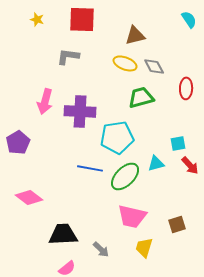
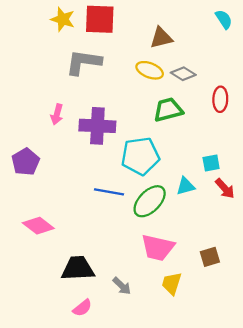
yellow star: (37, 19) -> (63, 19), moved, size x1.5
gray L-shape: (68, 56) -> (84, 62), size x1.4
gray diamond: (154, 66) -> (183, 74), turned -30
pink arrow: (45, 101) -> (57, 114), size x0.7

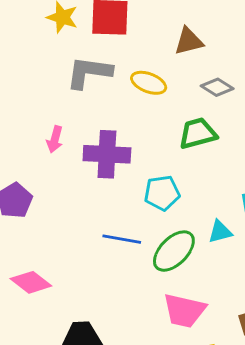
yellow ellipse: (150, 70) -> (149, 83), moved
cyan pentagon: (140, 156) -> (162, 193), size x0.7

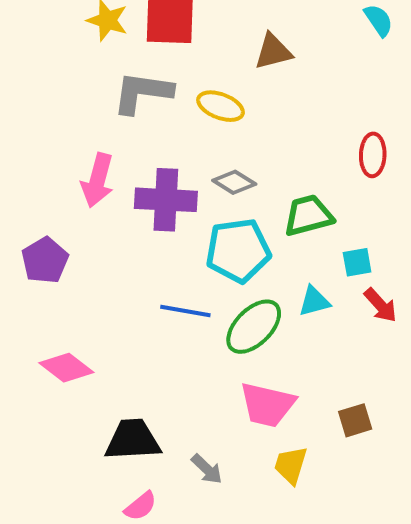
gray diamond: (217, 87) -> (234, 182), moved
green trapezoid: (198, 133) -> (308, 215), moved
pink arrow: (55, 139) -> (98, 180), size x1.5
cyan pentagon: (162, 193) -> (238, 251), size x1.4

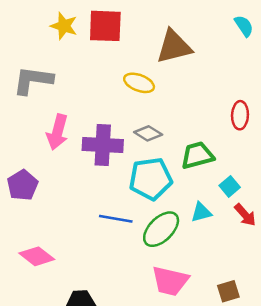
brown triangle: (273, 51) -> (174, 47), size x1.4
gray L-shape: (142, 92) -> (33, 80), moved
cyan square: (357, 262) -> (230, 186), turned -30

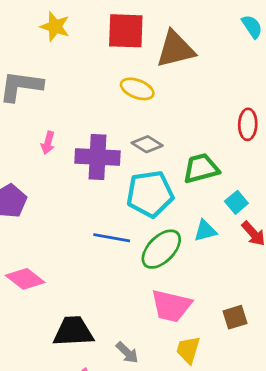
red square: (105, 26) -> (126, 31), moved
pink arrow: (57, 132) -> (48, 143), size x0.6

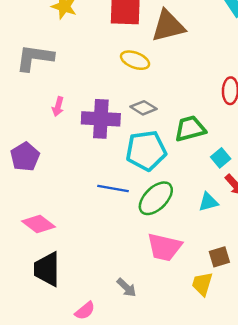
cyan triangle: (205, 231) -> (208, 202), moved
black trapezoid: (73, 331) -> (47, 269), moved, turned -87
yellow trapezoid: (188, 350) -> (202, 284), moved

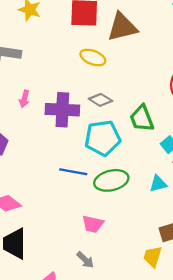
green trapezoid: (190, 129) -> (142, 118), turned -96
green ellipse: (156, 198) -> (111, 180), turned 32
pink trapezoid: (164, 247) -> (93, 224), moved, size x0.7

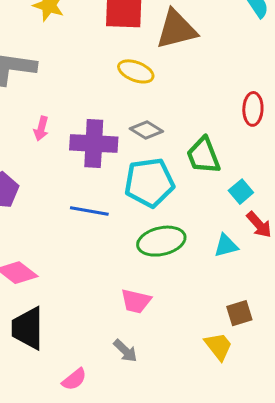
blue line: (73, 172) -> (89, 211), moved
yellow trapezoid: (153, 257) -> (218, 346), turned 125

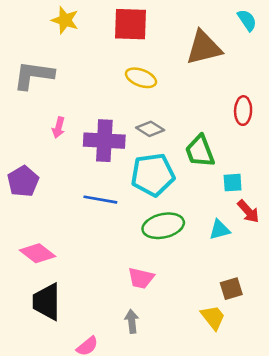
brown triangle: (176, 29) -> (204, 48), moved
cyan square: (241, 192) -> (233, 183), turned 36
gray arrow: (125, 351) -> (132, 321), turned -140

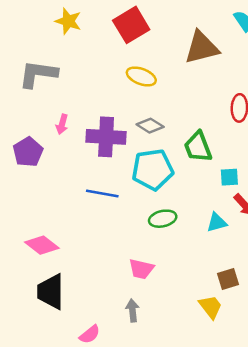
red square: (130, 24) -> (131, 25), turned -33
purple pentagon: (23, 181) -> (28, 152), moved
green ellipse: (163, 226) -> (163, 219), size x0.7

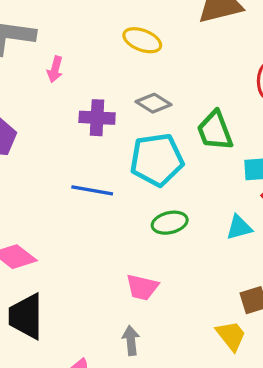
pink arrow: (62, 124) -> (55, 69), moved
purple cross: (106, 137) -> (97, 118), size x0.7

